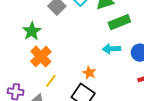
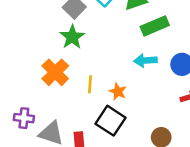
green star: (32, 31) -> (72, 37), moved
yellow line: (51, 81) -> (90, 84), moved, turned -32

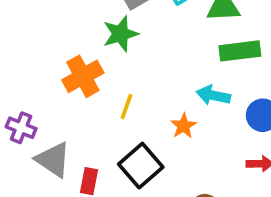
orange star: (118, 92) -> (183, 126), moved

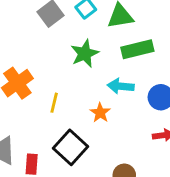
green star: (120, 34) -> (85, 53), moved

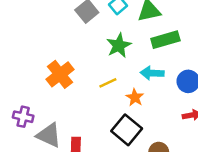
yellow line: (54, 103) -> (108, 83), moved, turned 54
black square: (70, 147) -> (127, 130), moved

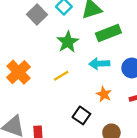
orange star: (135, 97) -> (104, 94), moved
black square: (127, 130) -> (81, 115), size x0.7

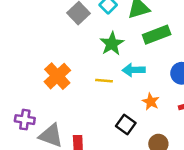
cyan arrow: (99, 64) -> (134, 70), moved
yellow line: (61, 76) -> (104, 81), turned 35

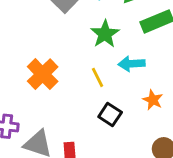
yellow line: (104, 81) -> (98, 77), turned 60
black square: (126, 125) -> (110, 114), moved

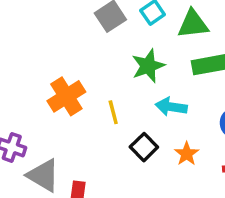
yellow line: (98, 77) -> (113, 112), moved
black square: (110, 114) -> (144, 147), moved

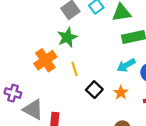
green star: (148, 66) -> (67, 37), moved
cyan arrow: (171, 107) -> (126, 65), moved, turned -36

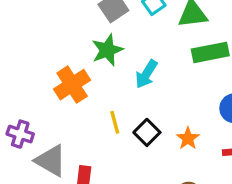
cyan arrow: (126, 65) -> (146, 74), moved, turned -30
yellow line: (75, 69) -> (115, 122), moved

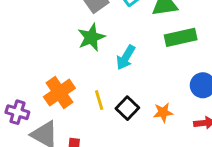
orange cross: (72, 85) -> (59, 92), moved
orange star: (188, 138) -> (163, 112), turned 30

